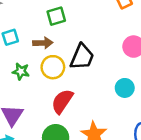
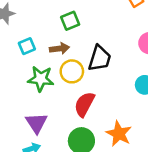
green star: (21, 71) -> (41, 79), size x1.5

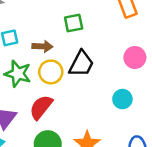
green square: (70, 21) -> (74, 23), moved
red semicircle: (84, 104) -> (41, 107), moved

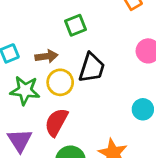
cyan circle: (122, 99) -> (143, 109), moved

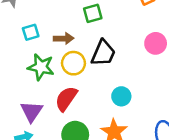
cyan circle: (143, 109) -> (121, 96), moved

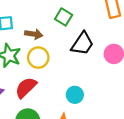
green square: (93, 13) -> (64, 17), turned 36
black trapezoid: (103, 53) -> (82, 44), moved

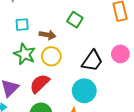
black trapezoid: (82, 44) -> (92, 61), moved
cyan circle: (75, 95) -> (84, 91), size x1.5

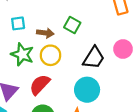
green square: (75, 20) -> (72, 25), moved

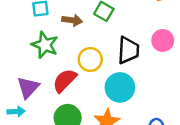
yellow circle: (51, 55) -> (90, 59), moved
black trapezoid: (94, 58) -> (128, 50), turned -30

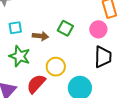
pink circle: (163, 40) -> (98, 29), moved
black trapezoid: (128, 50) -> (103, 57), moved

